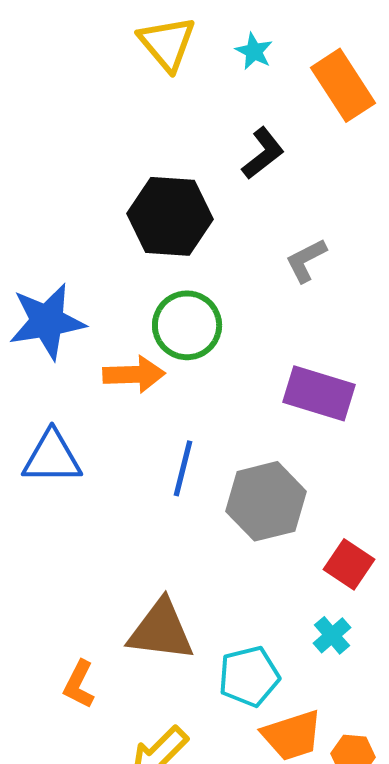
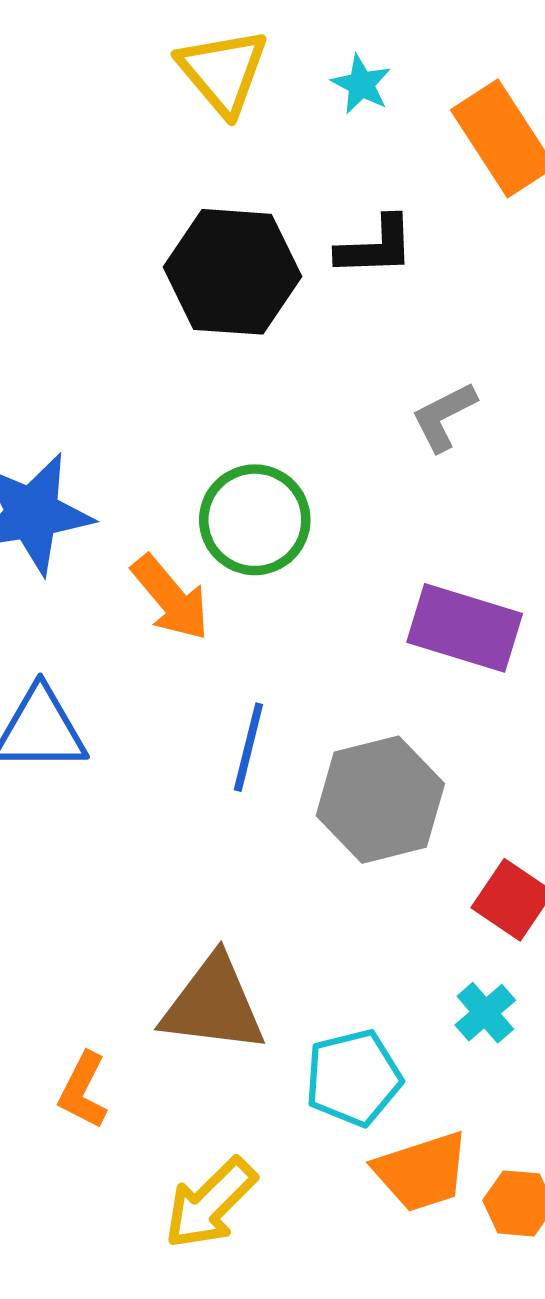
black L-shape: (263, 153) -> (376, 246), turned 36
black hexagon: (170, 216) -> (233, 272), moved
orange arrow: (134, 374) -> (171, 598), turned 52

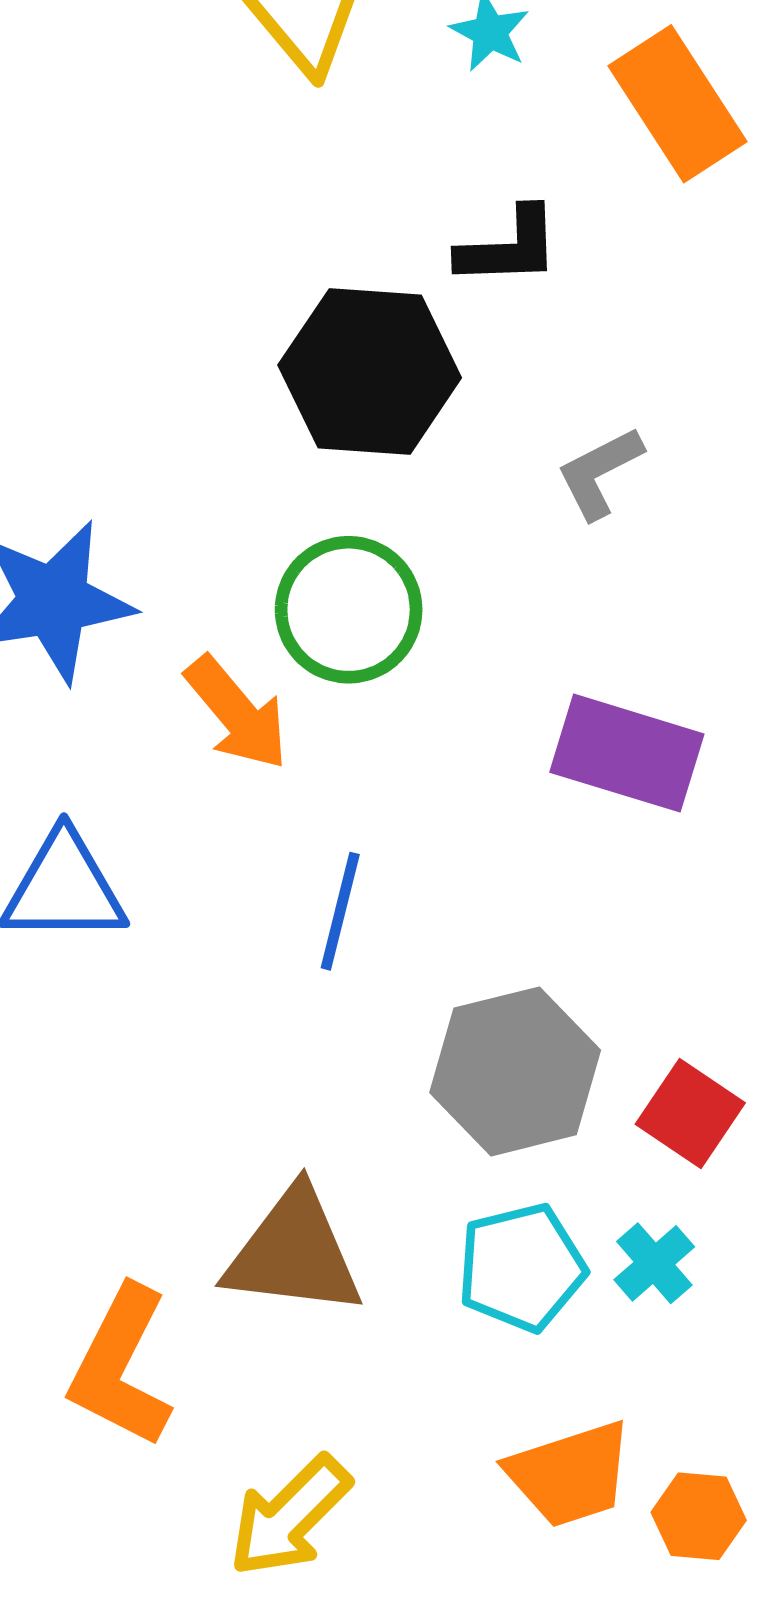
black hexagon: (233, 272) -> (370, 371), moved
gray hexagon: (380, 800) -> (515, 1071), moved
cyan pentagon: (353, 1078) -> (521, 1267), moved
orange L-shape: (83, 1091) -> (121, 1367), size x1.6

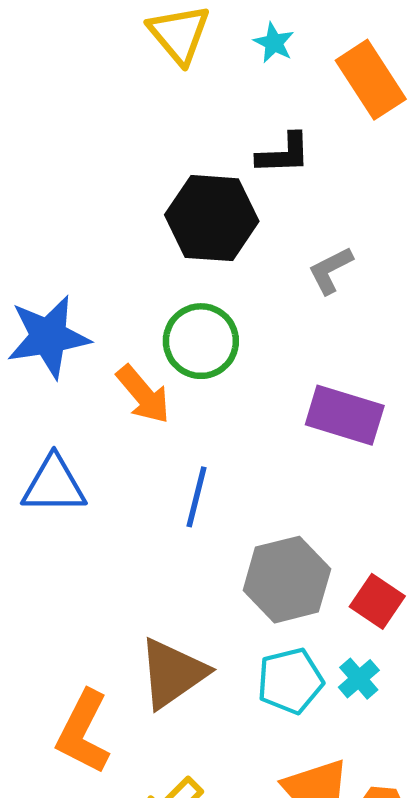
brown triangle: (294, 1253) -> (173, 673), turned -42

